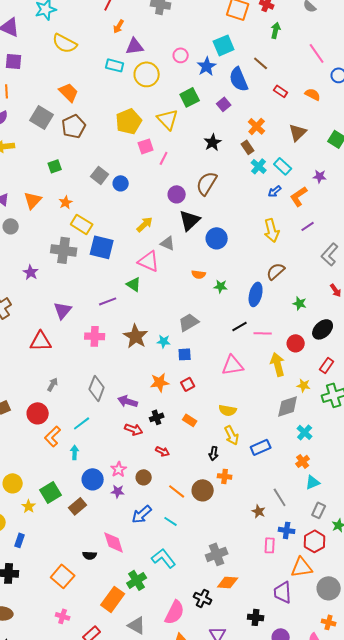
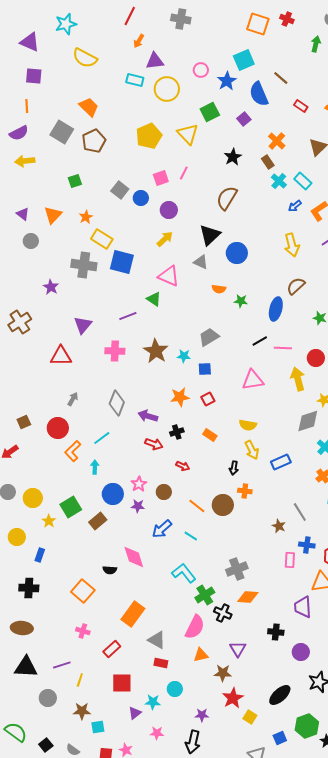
green arrow: (276, 30) -> (316, 44), moved
pink square: (146, 146) -> (161, 178), moved
purple circle: (177, 194) -> (169, 210), moved
gray triangle: (168, 243) -> (201, 262), moved
green cross: (137, 580) -> (205, 595), moved

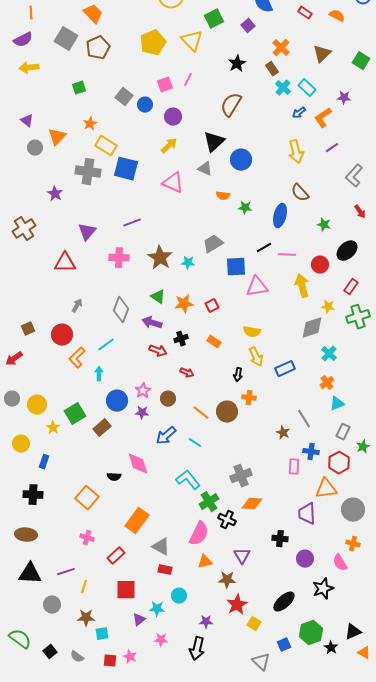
orange triangle: (53, 215) -> (57, 137), moved
brown semicircle: (296, 286) -> (300, 193), turned -90
green triangle: (154, 299) -> (158, 297), moved
blue square: (205, 369) -> (236, 267), moved, size x1.5

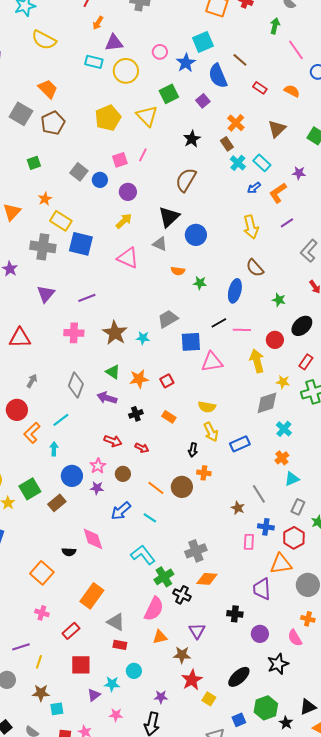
purple triangle: (87, 232) -> (46, 294), moved
red arrow: (158, 351) -> (113, 441), moved

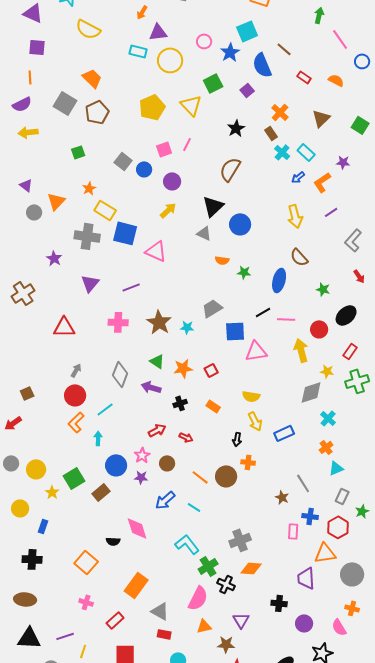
pink triangle: (128, 258) -> (156, 251), moved
red circle: (17, 410) -> (75, 395), moved
red arrow: (113, 441) -> (157, 430), turned -48

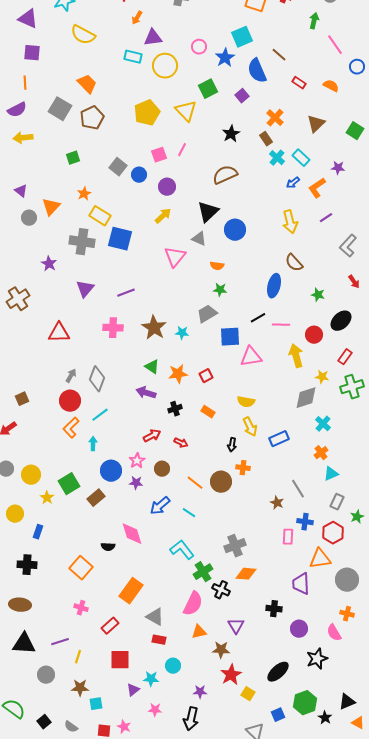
brown semicircle: (230, 169) -> (225, 175), turned 35
pink triangle: (156, 251) -> (175, 257), moved, turned 45
green star: (244, 272) -> (220, 290), moved
gray diamond: (120, 374) -> (97, 379), moved

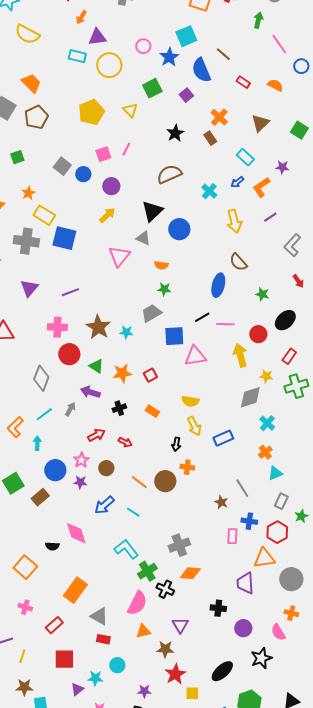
yellow triangle: (186, 111) -> (130, 110), size x0.7
cyan cross: (277, 158) -> (209, 191), moved
gray arrow: (71, 376) -> (70, 409), moved
red circle: (70, 401) -> (69, 354), moved
yellow square: (248, 694) -> (192, 693), turned -32

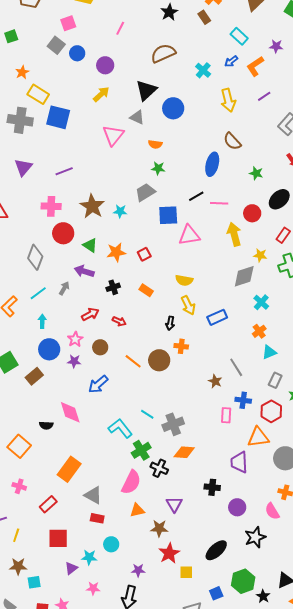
pink square: (103, 154) -> (68, 23), moved
cyan arrow: (37, 443) -> (42, 321), moved
cyan line: (133, 512) -> (147, 414), moved

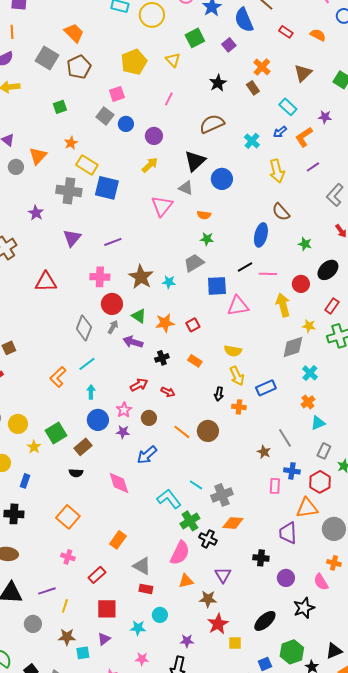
gray arrow: (64, 288) -> (113, 327), moved
orange cross: (181, 346) -> (239, 407), moved
black semicircle: (46, 425) -> (76, 473), moved
orange rectangle: (69, 469) -> (118, 540), size x0.7
purple triangle: (71, 568) -> (104, 639), moved

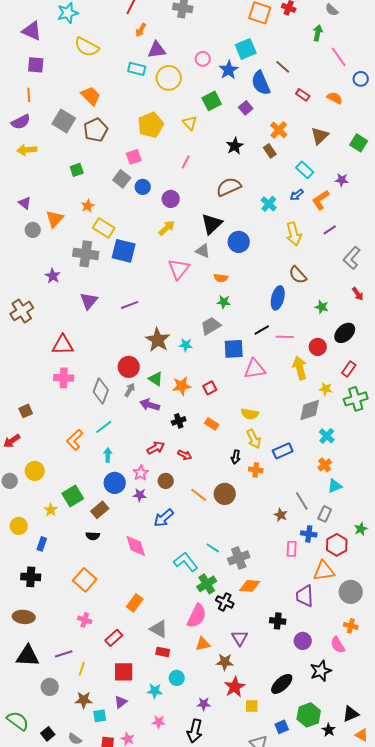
pink cross: (100, 277) -> (64, 378), moved
yellow circle: (18, 424) -> (35, 471), moved
gray rectangle: (324, 451) -> (325, 514), moved

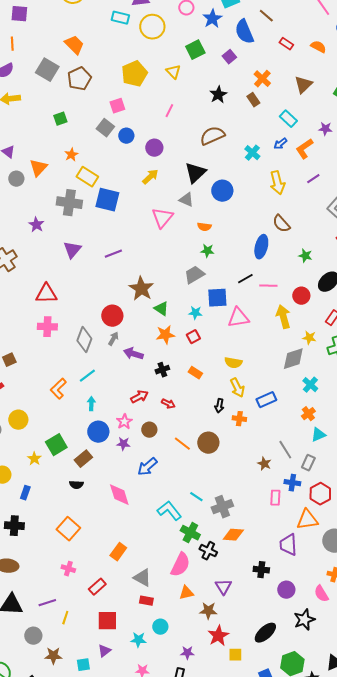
cyan star: (186, 345) -> (195, 313), moved
green triangle: (156, 379) -> (161, 309), moved
green cross: (207, 584) -> (190, 533), turned -30
brown star: (84, 700) -> (53, 656), moved

